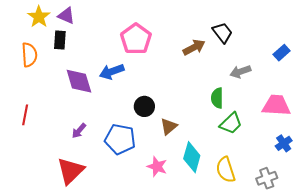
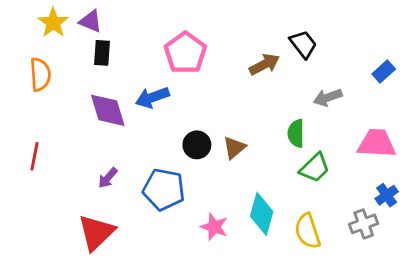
black rectangle: (60, 40) -> (102, 53), moved
brown triangle: (169, 126) -> (234, 148), moved
gray cross: (267, 178) -> (364, 224), moved

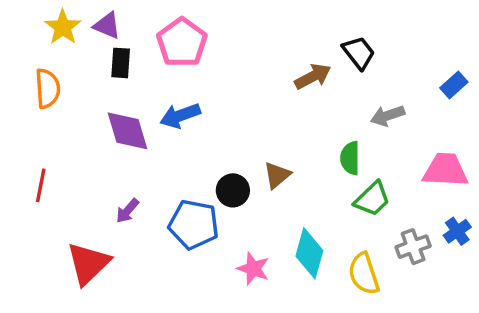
pink pentagon: (185, 53) -> (182, 43), moved
black circle: (197, 145) -> (233, 190), moved
gray cross: (364, 224) -> (413, 247), moved
red triangle: (96, 233) -> (88, 264), moved

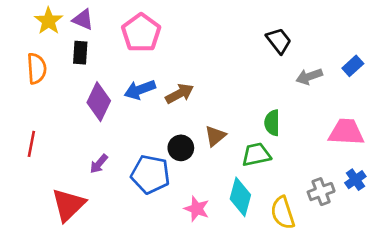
black rectangle: (121, 63) -> (80, 53), moved
brown arrow: (313, 77) -> (180, 94), moved
gray arrow: (388, 116) -> (309, 76), moved
purple diamond: (127, 131) -> (99, 102), turned 42
green trapezoid: (372, 199) -> (256, 155), moved, turned -148

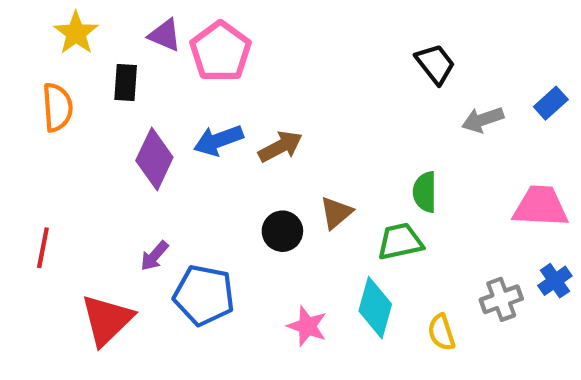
purple triangle: (83, 20) -> (165, 35), moved
red line: (31, 144) -> (43, 248), moved
blue pentagon: (150, 174) -> (204, 295), moved
yellow semicircle: (283, 213) -> (441, 332), size x0.7

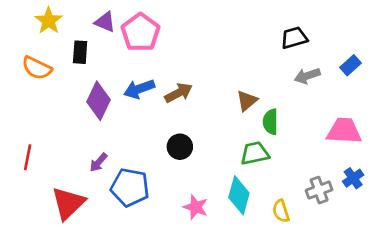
black trapezoid: (435, 64) -> (294, 38), moved, turned -68
orange semicircle: (57, 107) -> (37, 68), turned 120
brown triangle: (336, 213) -> (247, 101), moved

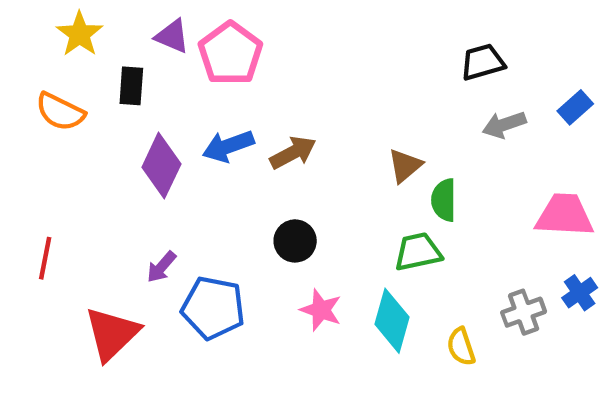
pink star: (196, 207) -> (321, 310), moved

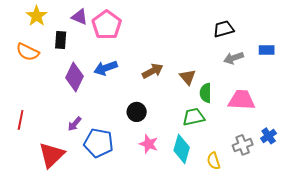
blue rectangle: (575, 107) -> (267, 50), turned 42
brown arrow: (293, 153) -> (153, 71), moved
brown triangle: (405, 166) -> (188, 77), turned -30
pink trapezoid: (564, 215) -> (242, 100), moved

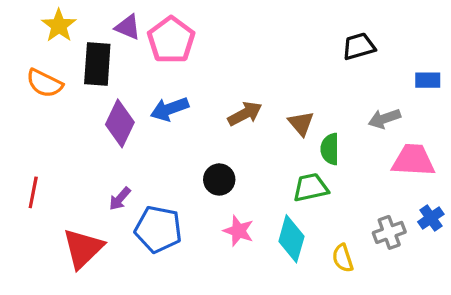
black rectangle: (61, 40) -> (97, 64), size x1.5
gray arrow: (234, 58) -> (384, 119), moved
pink trapezoid: (242, 100) -> (413, 160), moved

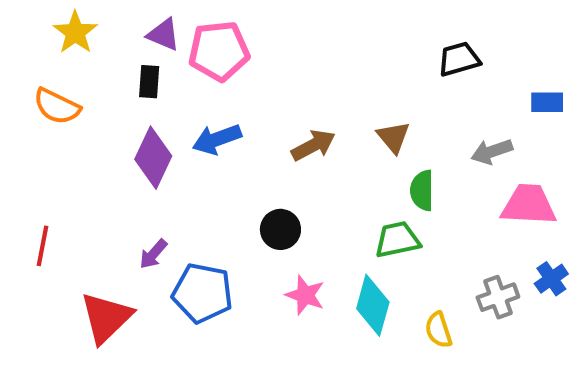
pink pentagon: (171, 40) -> (219, 51), turned 30
black rectangle: (97, 64) -> (149, 82), moved, size x0.6
brown triangle: (301, 123) -> (393, 137), moved

